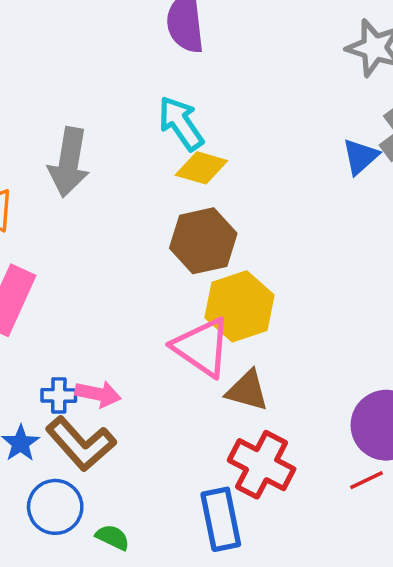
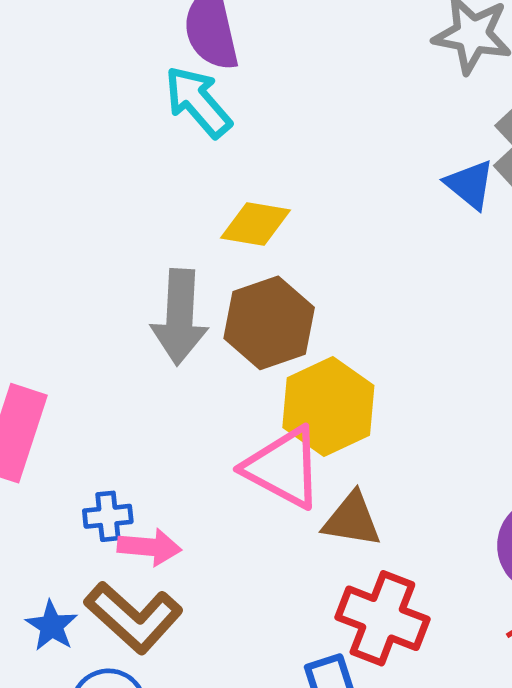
cyan arrow: (181, 123) -> (198, 102), moved
blue triangle: (360, 157) -> (470, 184), turned -33
gray arrow: (69, 162) -> (180, 317), moved
blue cross: (59, 395) -> (108, 516), moved

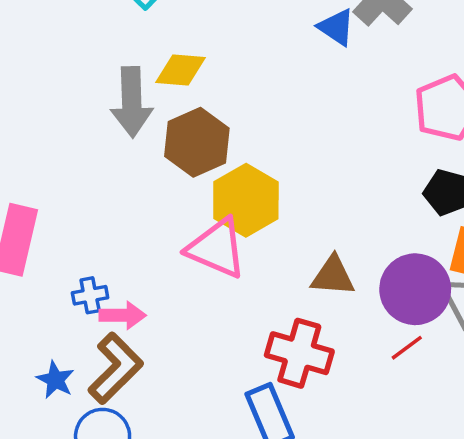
gray arrow: (180, 317) -> (132, 102), moved
brown triangle: (352, 520) -> (333, 276), moved
brown L-shape: (134, 617) -> (115, 368), turned -82

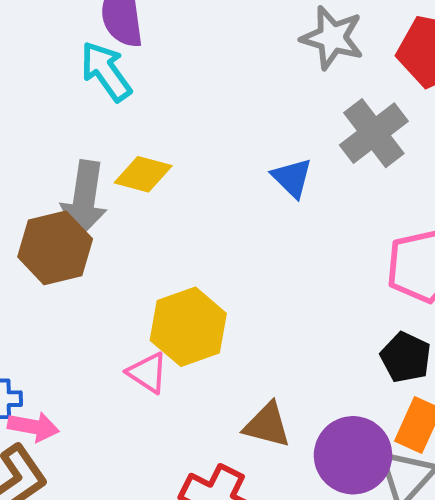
blue triangle: (336, 27) -> (292, 178), moved
brown hexagon: (197, 142) -> (55, 248), moved
pink triangle: (217, 248) -> (147, 373), size x0.6

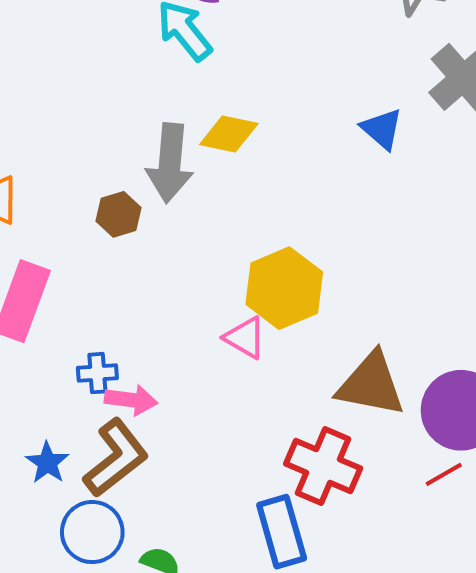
brown hexagon: (55, 248) -> (119, 214), moved, size x0.6
brown triangle: (267, 425) -> (371, 384), size x1.4

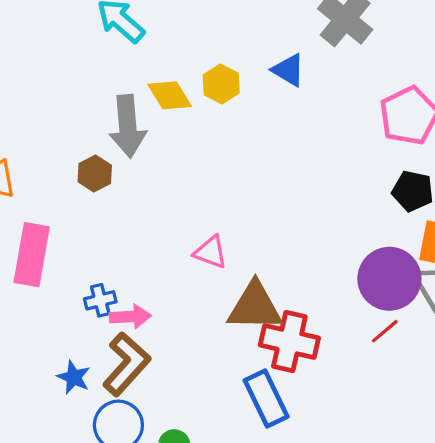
yellow diamond: (229, 134) -> (170, 95), turned 57
yellow hexagon: (284, 288) -> (221, 84), moved, size x0.6
brown triangle: (371, 384) -> (255, 307), moved

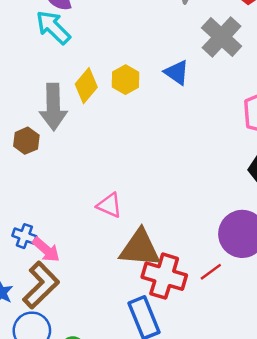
yellow diamond: (170, 95) -> (86, 86), turned 68
blue cross: (100, 300) -> (24, 236), turned 30
pink arrow: (130, 317) -> (46, 250), turned 40
red line: (385, 331) -> (211, 272), moved

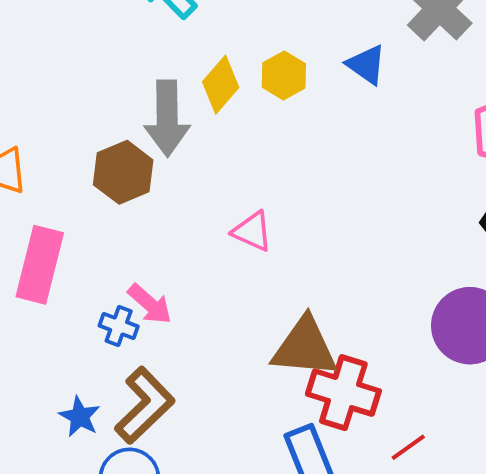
brown hexagon: (26, 141) -> (123, 172), size x1.4
pink triangle: (109, 205) -> (252, 231), moved
pink arrow: (46, 250) -> (150, 304), moved
red line: (211, 272) -> (408, 447), moved

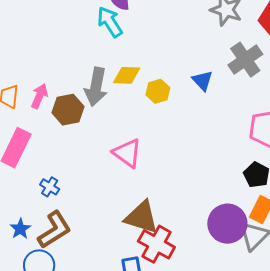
yellow hexagon: (284, 75) -> (158, 91), moved
yellow diamond: (221, 85) -> (127, 75), turned 40
pink triangle: (252, 231) -> (127, 153), size x1.4
pink arrow: (150, 304) -> (39, 96), moved, turned -120

